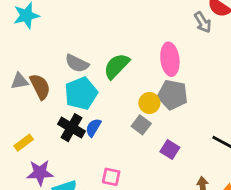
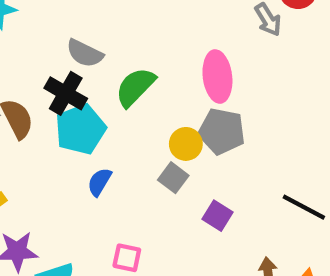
gray semicircle: (77, 63) -> (85, 53), moved
black cross: (71, 128) -> (66, 93), moved

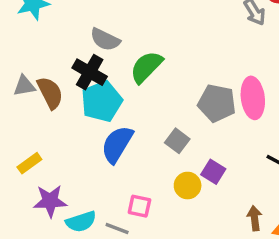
pink ellipse: (217, 77) -> (253, 98), moved
yellow circle: (186, 144) -> (188, 186), moved
blue semicircle: (99, 182) -> (117, 144), size x1.6

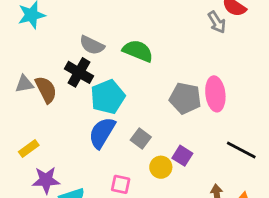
green semicircle: (146, 67) -> (138, 51), moved, turned 68
cyan pentagon: (102, 101) -> (108, 97), moved
gray square: (177, 141) -> (141, 138), moved

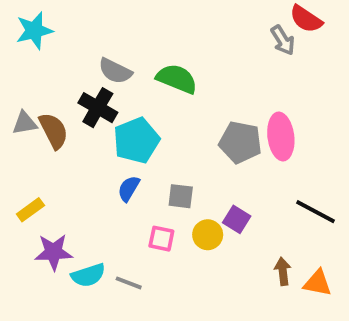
blue semicircle: (102, 133) -> (129, 189), size x0.6
gray square: (141, 138) -> (181, 196), turned -30
pink square: (121, 184) -> (161, 239), moved

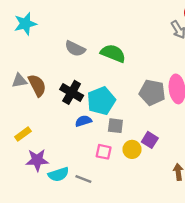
black cross: (98, 108) -> (72, 92), moved
cyan pentagon: (136, 140) -> (101, 101), moved
blue semicircle: (129, 189) -> (83, 121), turned 42

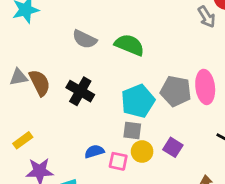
cyan pentagon: (101, 101) -> (138, 101), moved
blue semicircle: (83, 121) -> (94, 152), moved
yellow circle: (132, 149) -> (142, 152), moved

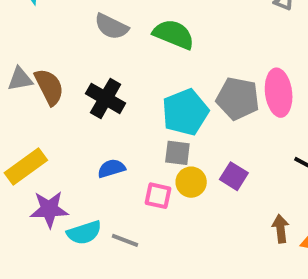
yellow rectangle: (23, 140) -> (26, 167), size x1.5
blue semicircle: (94, 152) -> (111, 168), moved

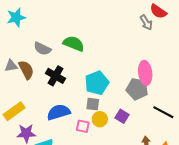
gray semicircle: (111, 27) -> (42, 49), moved
green semicircle: (174, 34) -> (74, 44), moved
gray pentagon: (238, 98) -> (137, 89), moved
blue semicircle: (111, 168) -> (59, 112), size x1.6

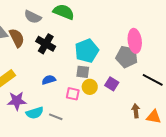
blue semicircle: (59, 112) -> (49, 80), size x0.6

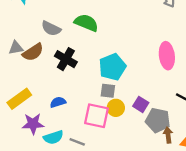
brown semicircle: (17, 38) -> (33, 52), turned 84
gray pentagon: (127, 57) -> (158, 120), moved
blue semicircle: (49, 80) -> (58, 102), moved
pink square: (73, 94) -> (97, 116), size x1.6

